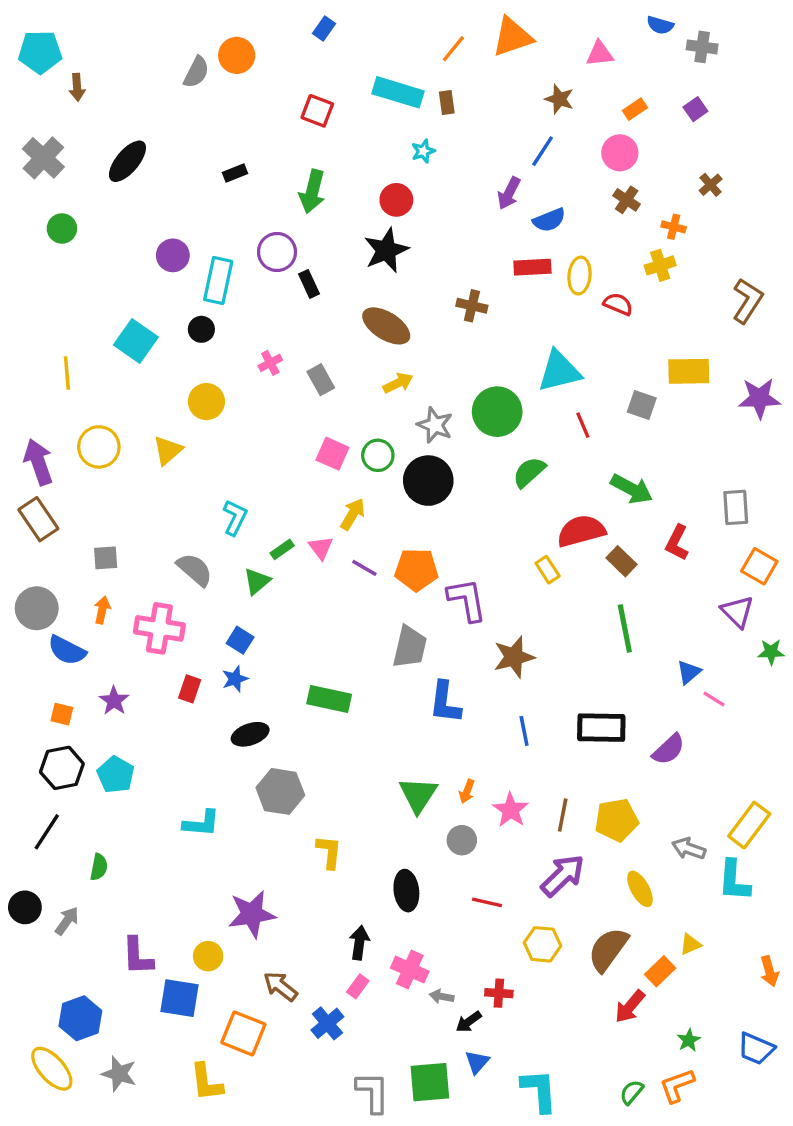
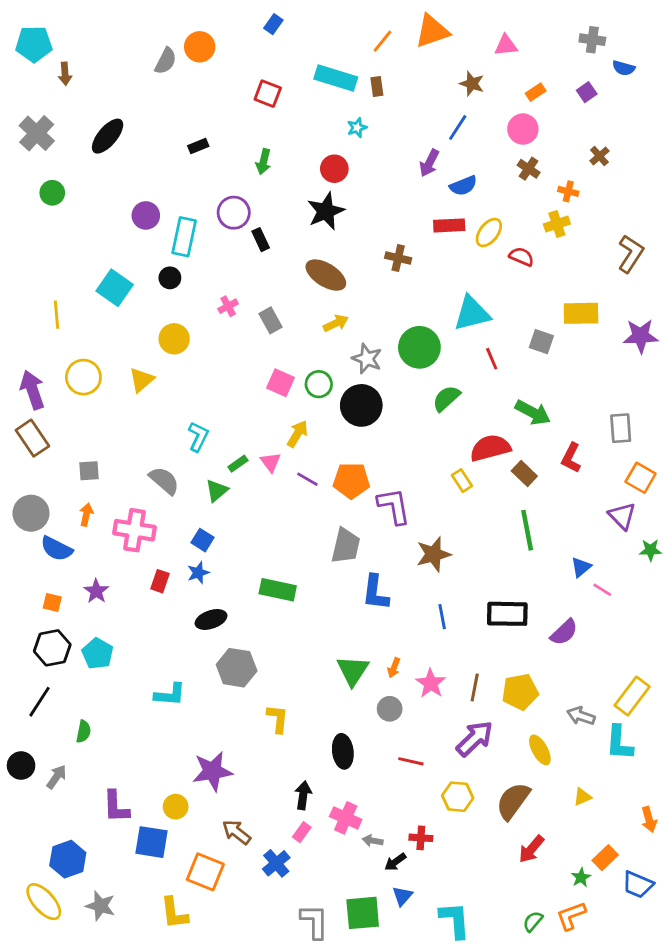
blue semicircle: (660, 25) -> (624, 68), moved
green arrow: (312, 191) -> (263, 162), size x0.7
yellow ellipse: (579, 276) -> (489, 232), turned 32
orange rectangle: (660, 971) -> (605, 858), moved

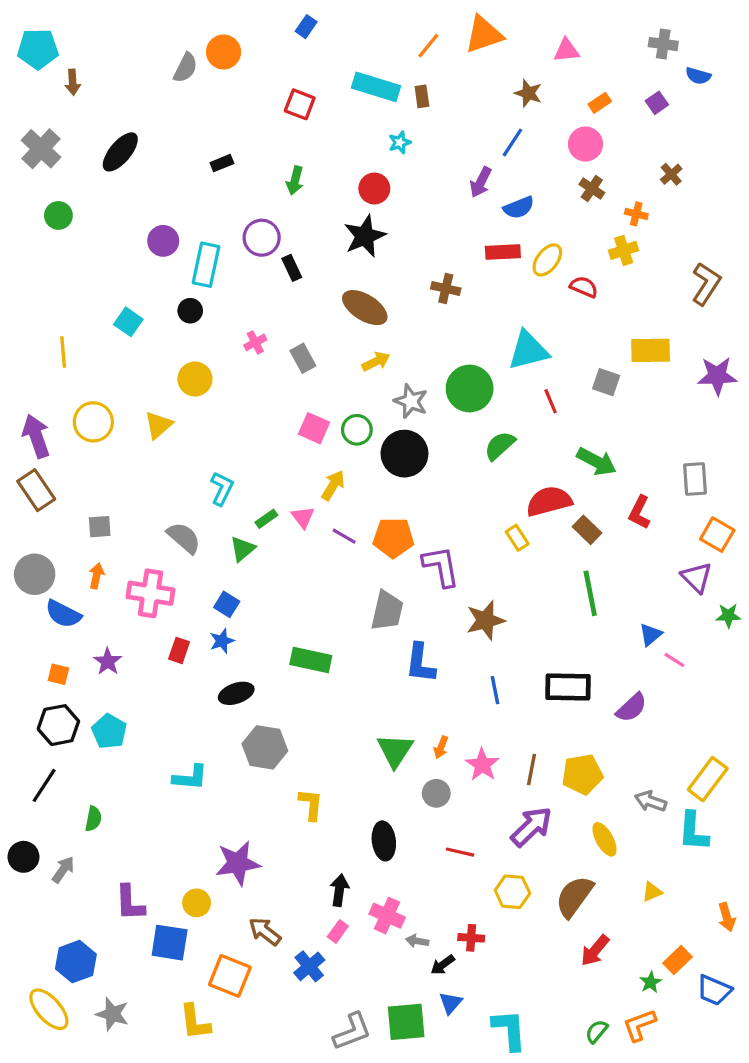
cyan square: (115, 288) -> (128, 322), size x0.7
gray L-shape: (314, 921) -> (352, 1031), turned 69

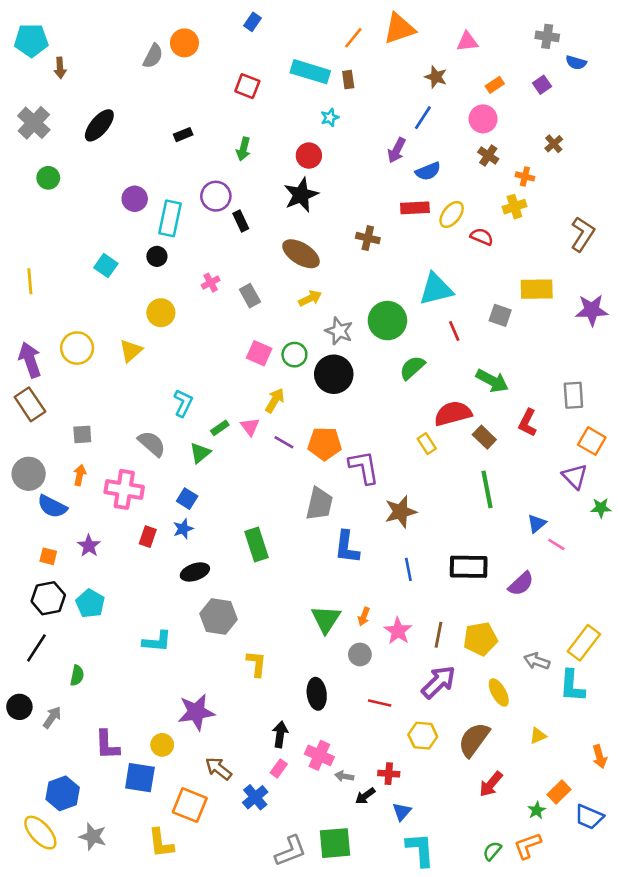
yellow line: (63, 352) -> (30, 281), moved
green rectangle: (311, 660) -> (256, 544), turned 60
blue triangle: (451, 1003) -> (402, 812), moved

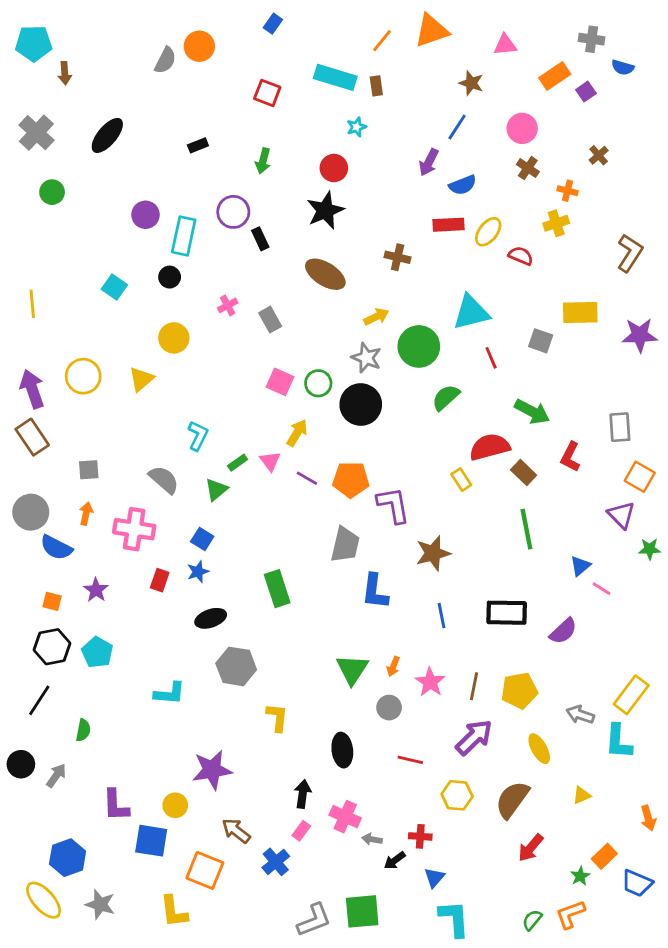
orange rectangle: (495, 85) -> (555, 76), moved, size x1.5
yellow arrow: (310, 298) -> (376, 317), moved

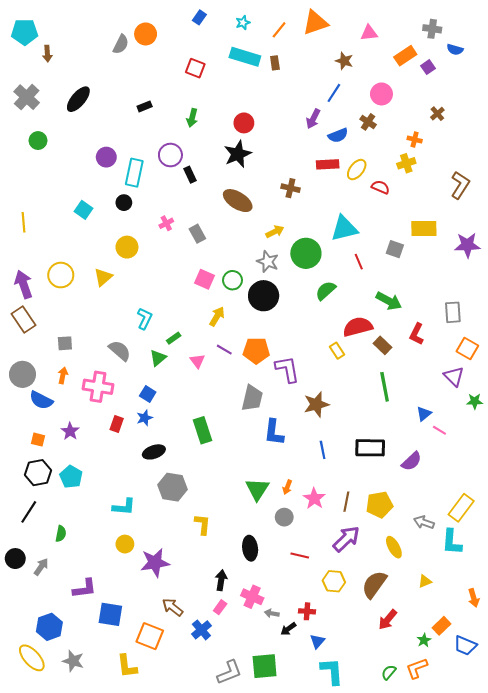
cyan star: (357, 127) -> (243, 23), moved
brown cross: (528, 168) -> (368, 122), moved
pink triangle: (270, 461) -> (197, 361), moved
purple L-shape: (116, 805) -> (85, 589), turned -95
yellow circle: (175, 805) -> (125, 544), moved

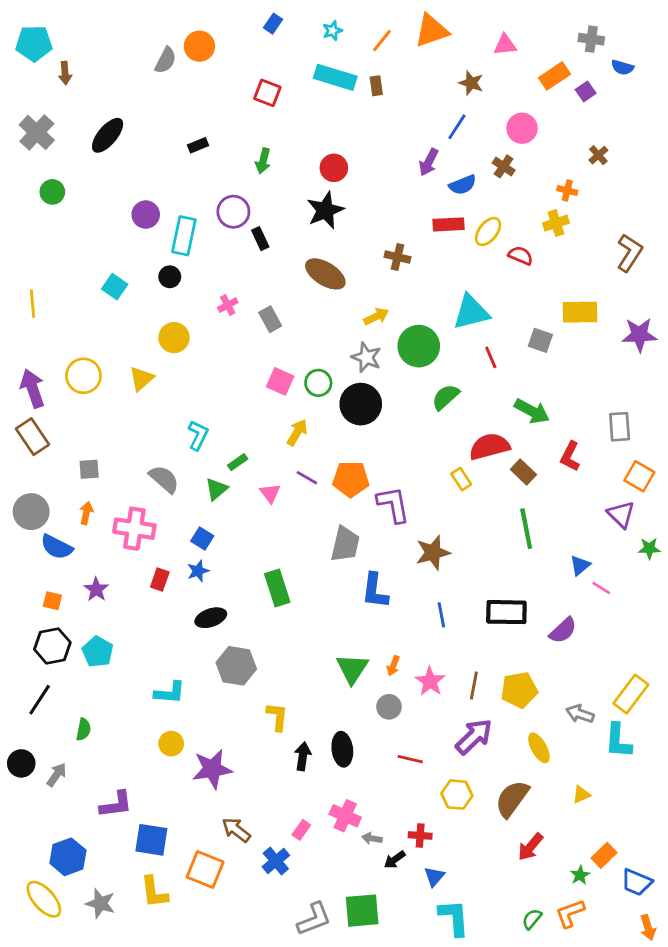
black arrow: (221, 580) -> (303, 756), moved
orange arrow: (474, 598) -> (648, 927), moved
yellow L-shape: (127, 666) -> (154, 892), moved

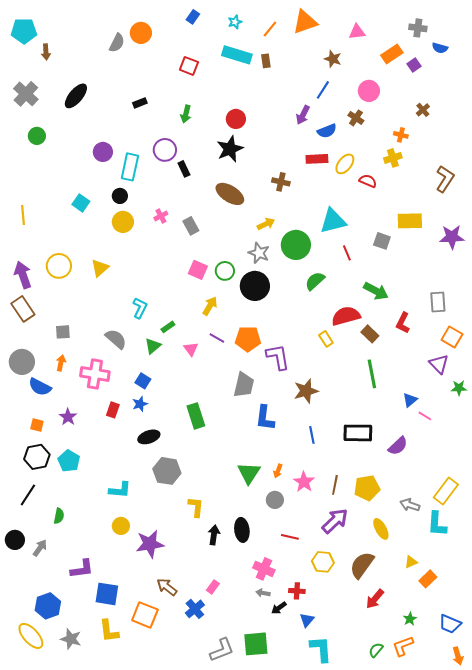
yellow circle: (174, 338) -> (123, 222), moved
pink cross: (345, 816) -> (264, 569), moved
orange rectangle: (604, 855) -> (428, 579), moved

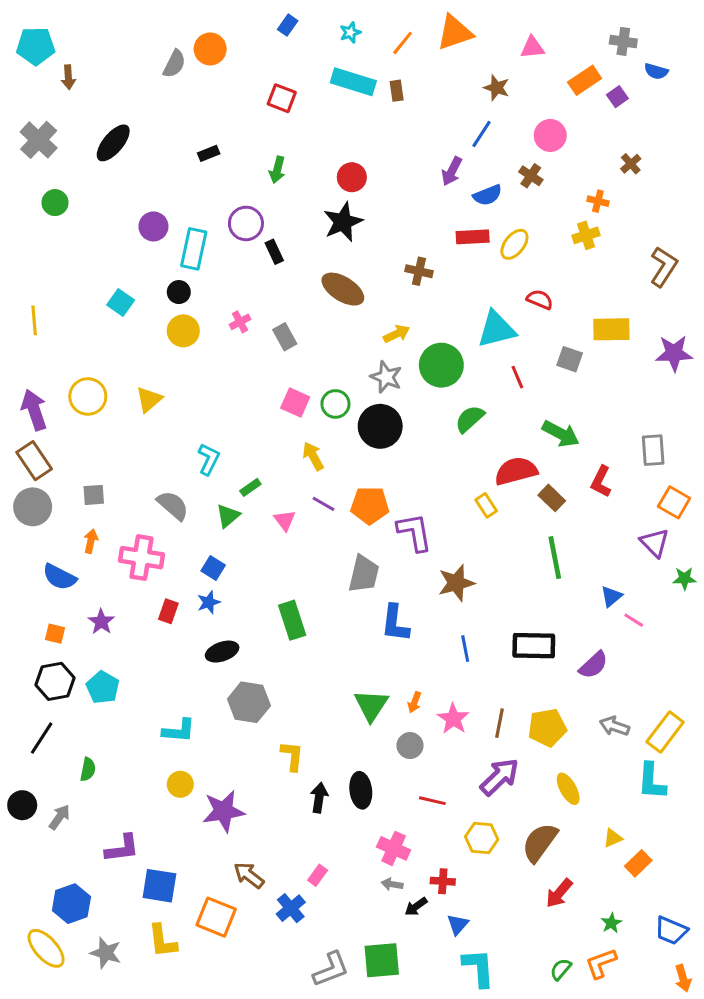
red semicircle: (368, 181) -> (540, 300), moved
yellow arrow: (210, 306) -> (313, 456), turned -60
gray circle: (22, 362) -> (33, 507), moved
gray arrow: (410, 505) -> (614, 726), moved

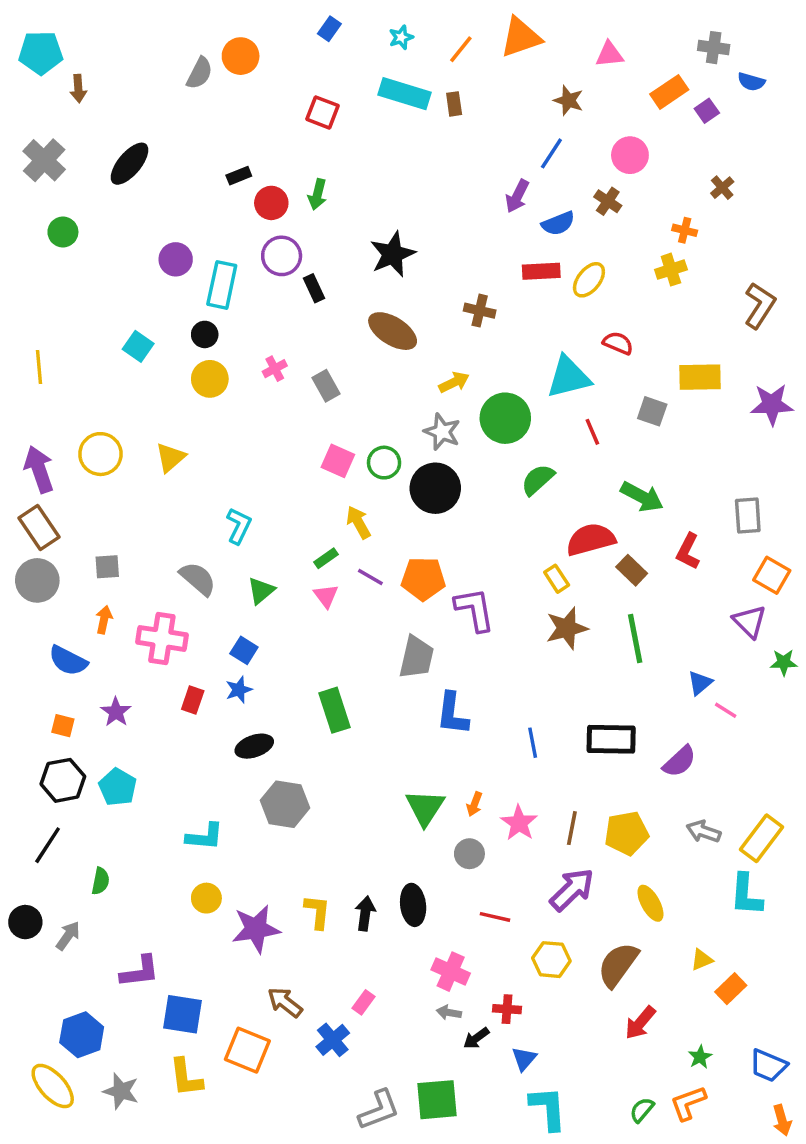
red circle: (352, 177) -> (271, 203), moved
green rectangle: (250, 487) -> (326, 558), moved
brown star: (456, 583) -> (567, 628), moved
yellow L-shape: (292, 756) -> (317, 912), moved

